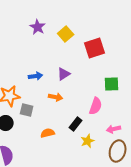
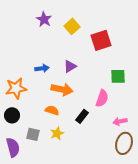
orange arrow: (56, 97) -> (62, 89), size x1.5
gray square: (27, 110) -> (33, 134), moved
orange semicircle: (48, 133) -> (52, 110), moved, turned 32
yellow star: (88, 141) -> (57, 133), moved

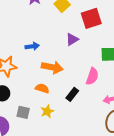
purple triangle: (70, 66) -> (72, 39), moved

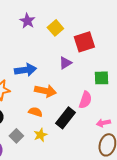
blue arrow: (32, 46) -> (25, 70), size x1.5
black rectangle: (72, 94) -> (65, 118), size x1.5
gray square: (23, 112) -> (16, 136), turned 32

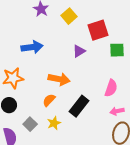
blue arrow: (25, 70) -> (32, 47), moved
green square: (101, 78) -> (117, 50), moved
pink semicircle: (85, 100) -> (111, 88), moved
orange semicircle: (35, 112) -> (49, 100), turned -64

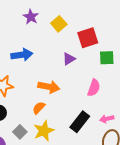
pink semicircle: (111, 88) -> (94, 88), moved
black rectangle: (79, 106) -> (80, 122), moved
yellow star: (54, 123) -> (44, 131), size x1.5

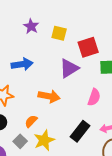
yellow square: (59, 24) -> (59, 33), turned -35
purple triangle: (69, 59) -> (69, 68), size x1.5
orange semicircle: (39, 108) -> (31, 121), moved

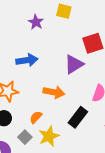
yellow square: (59, 33) -> (64, 11), moved
black rectangle: (80, 131) -> (78, 117), moved

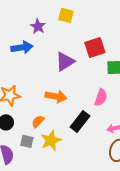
blue arrow: (27, 60) -> (22, 47), moved
purple triangle: (74, 64) -> (65, 61), moved
gray square: (25, 137) -> (27, 141), turned -32

